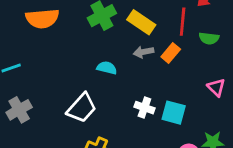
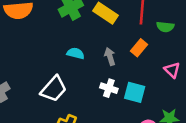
gray arrow: (143, 52) -> (110, 57), moved, turned 84
orange rectangle: (171, 53) -> (139, 48), moved

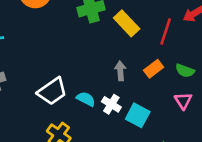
green semicircle: (165, 27) -> (185, 71), moved
cyan semicircle: (75, 53) -> (86, 99), moved

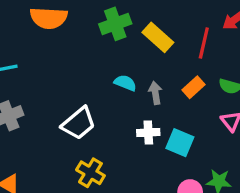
cyan semicircle: (86, 99) -> (125, 83), moved
white cross: (111, 104) -> (148, 132), turned -30

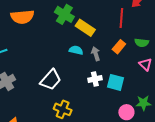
green cross: (115, 24) -> (64, 14), turned -30
yellow rectangle: (158, 37) -> (85, 28), moved

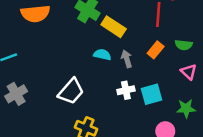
cyan square: (116, 82) -> (152, 94), turned -30
green star: (143, 103) -> (186, 108), moved

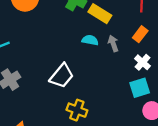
white cross: (126, 90) -> (143, 62), moved, turned -35
cyan square: (152, 94) -> (140, 88), moved

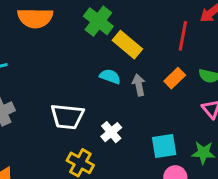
white cross: (143, 62) -> (111, 132), moved
white trapezoid: (62, 76) -> (67, 116), turned 48

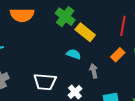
gray arrow: (139, 85) -> (94, 71), moved

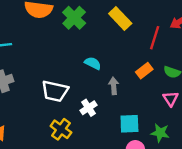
green cross: (65, 17) -> (74, 18), moved
yellow rectangle: (85, 32) -> (120, 19), moved

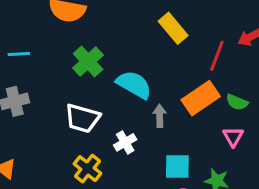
green cross: (74, 18) -> (88, 62), moved
cyan semicircle: (93, 63) -> (134, 85), size x1.6
orange rectangle: (144, 71) -> (201, 98), size x1.6

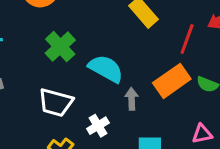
pink triangle: (233, 137) -> (202, 134), moved, turned 50

